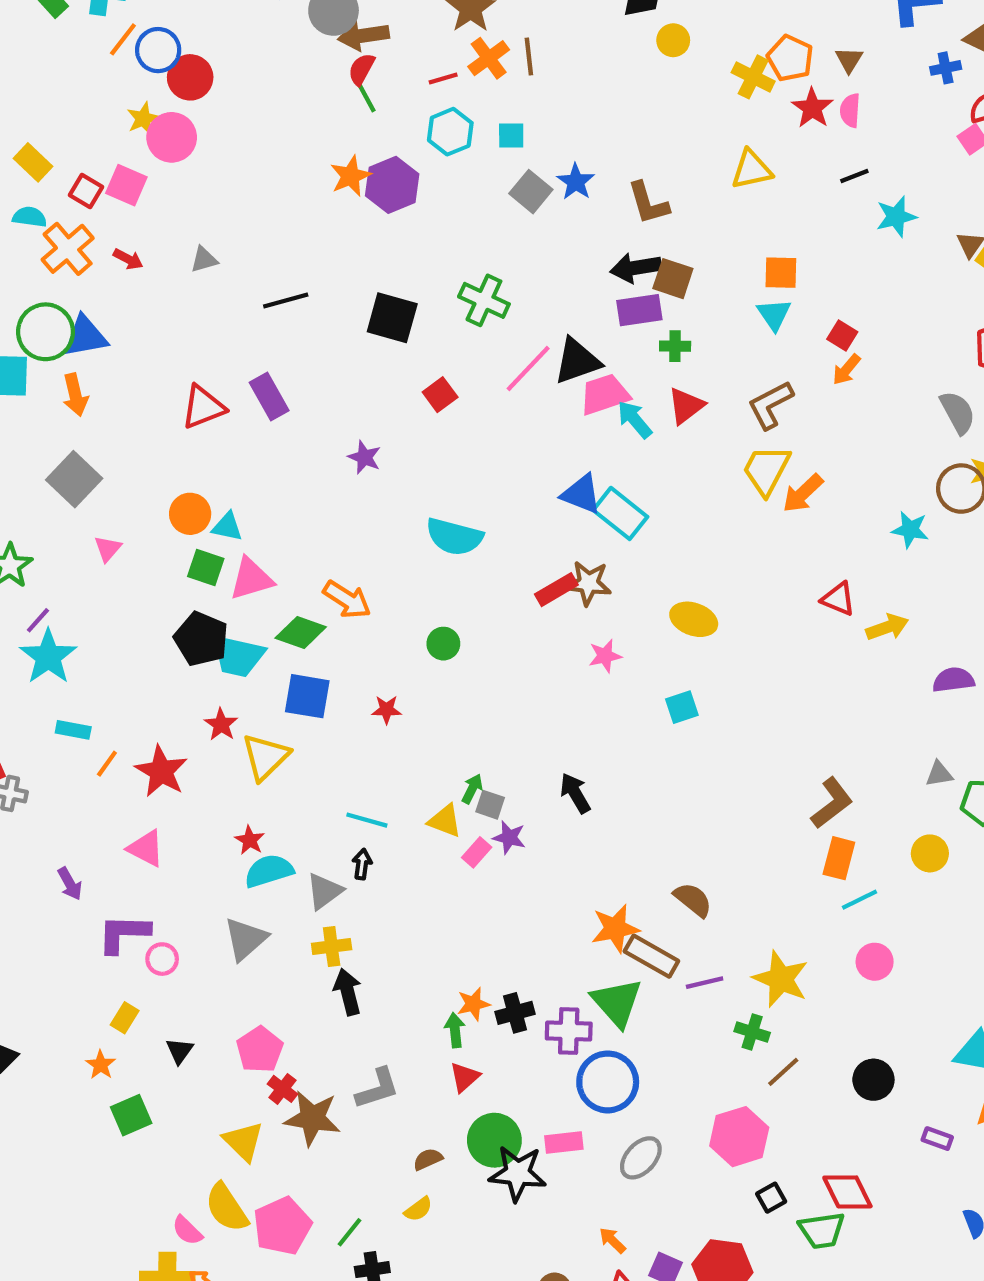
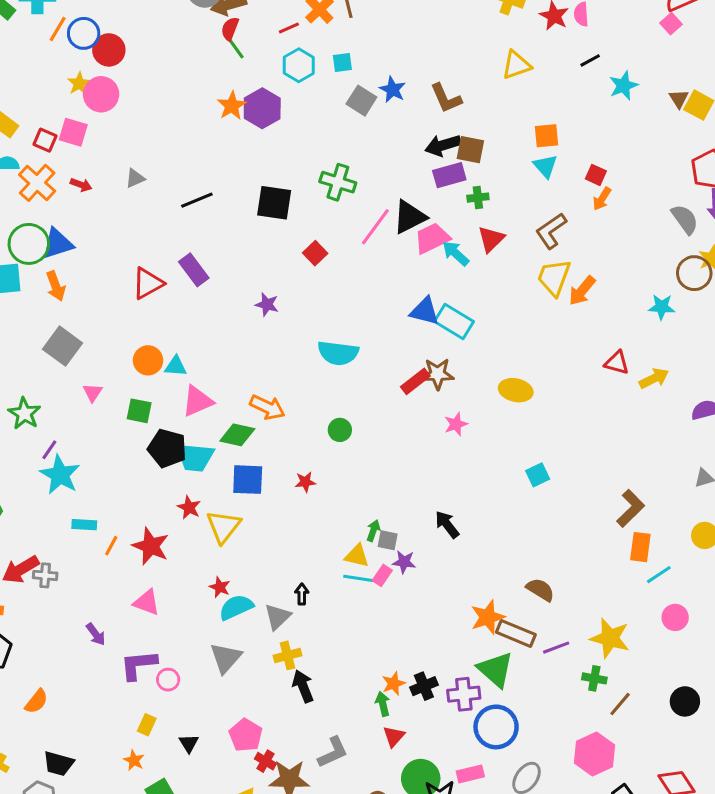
green square: (206, 567) -> (139, 411), moved
cyan square: (682, 707) -> (538, 475), moved
cyan line: (367, 820) -> (358, 578), moved

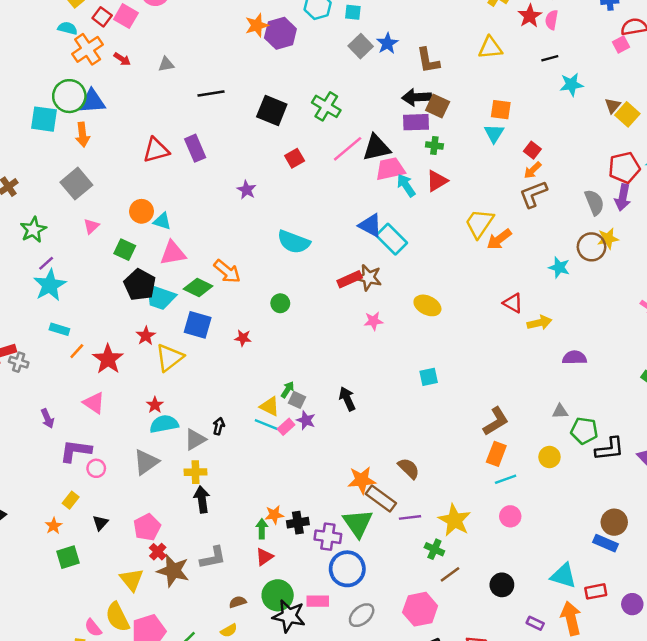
brown L-shape: (551, 231) -> (533, 194), moved

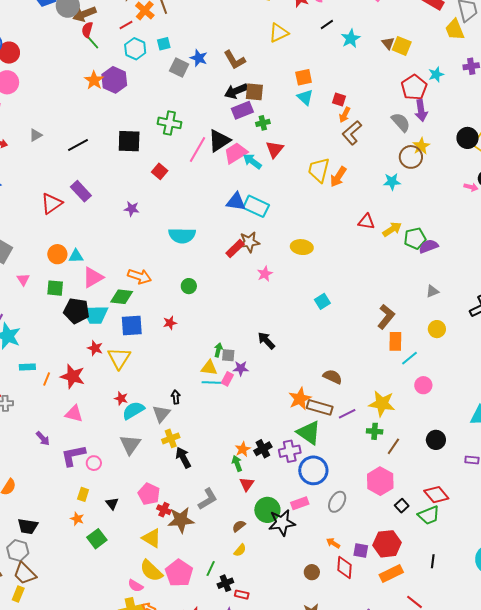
green pentagon: (584, 431) -> (415, 238), moved

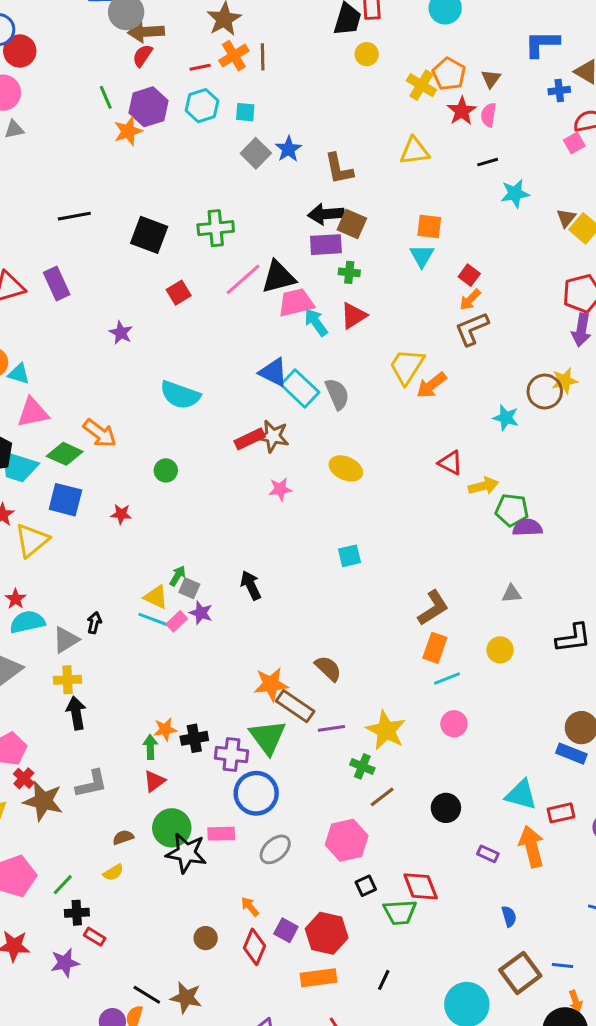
green line: (92, 42) -> (106, 97), moved
purple hexagon: (114, 80) -> (149, 107), moved
gray semicircle: (401, 122) -> (337, 394), moved
green cross: (169, 123) -> (216, 228), turned -35
gray triangle: (36, 135) -> (14, 129), moved

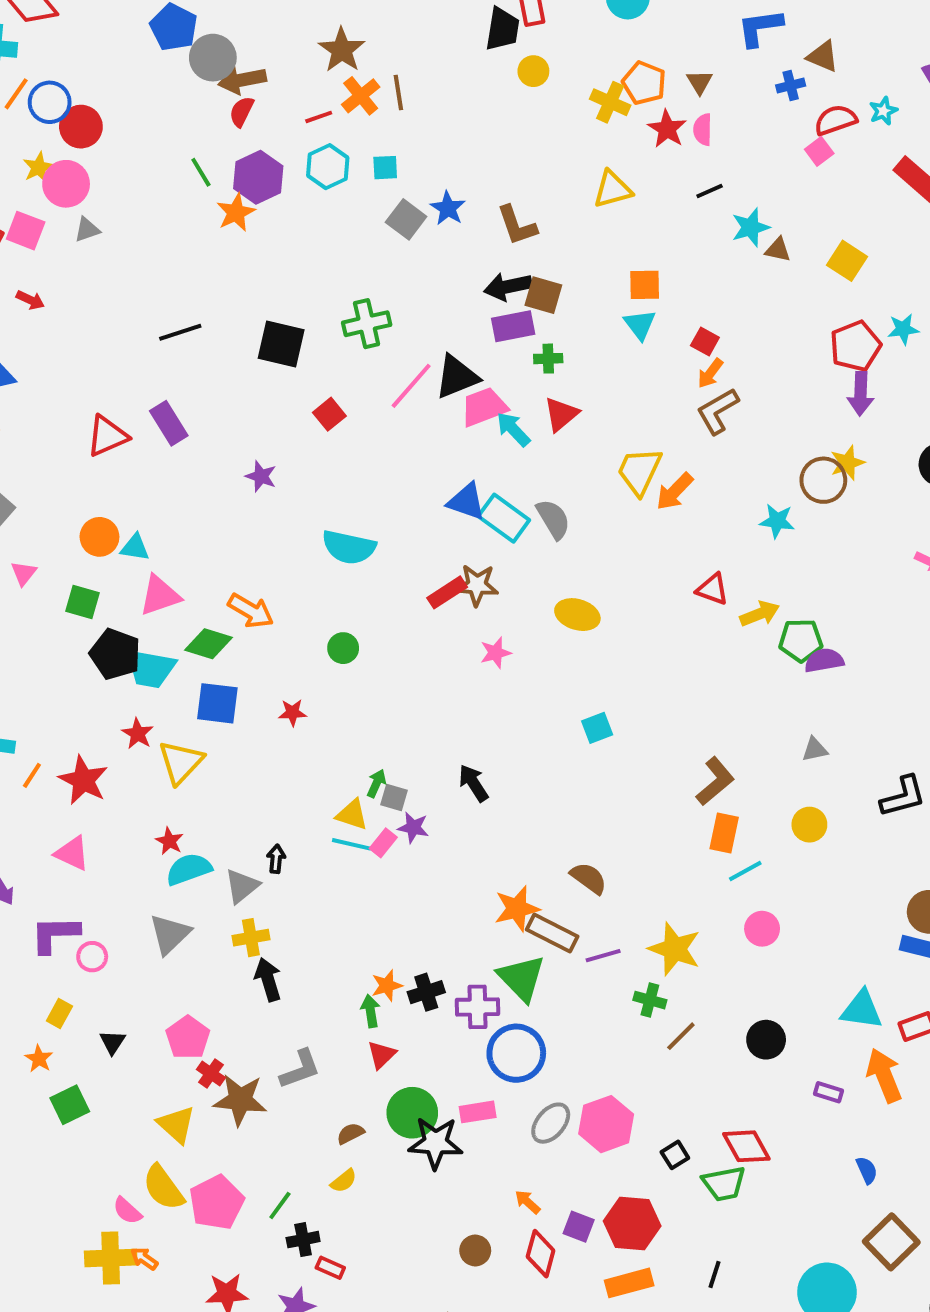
brown triangle: (566, 218) -> (778, 250), moved, turned -50
pink hexagon: (347, 840) -> (606, 1124), moved

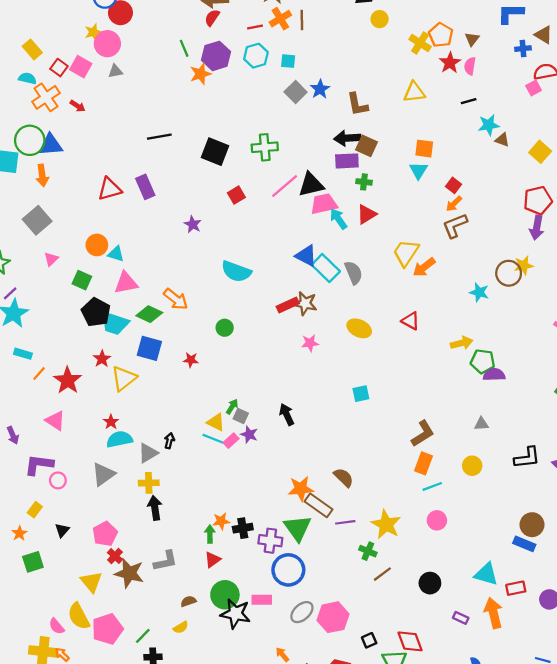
red triangle: (713, 589) -> (411, 321), moved

